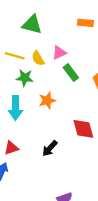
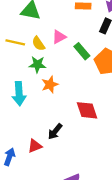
green rectangle: (71, 73) -> (82, 51), moved
green star: (25, 78) -> (37, 64), moved
red triangle: (11, 148) -> (35, 146), moved

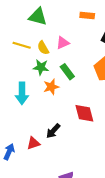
green rectangle: (82, 51) -> (67, 72), moved

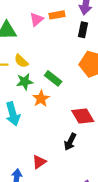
pink triangle: (63, 43) -> (36, 19), moved
black arrow: (53, 131) -> (70, 142), moved

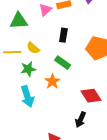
black rectangle: (83, 30) -> (63, 35), moved
green star: (25, 82) -> (28, 69), moved

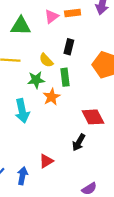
yellow semicircle: (33, 48) -> (46, 60), moved
green rectangle: (63, 63) -> (65, 77), turned 42
green star: (28, 69) -> (36, 80), moved

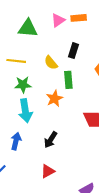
green star: (36, 80) -> (23, 85), moved
black arrow: (79, 142) -> (51, 140), moved
red triangle: (46, 161) -> (48, 171), moved
blue arrow: (22, 176) -> (16, 141), moved

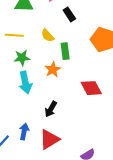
black rectangle: (74, 51) -> (69, 14), moved, turned -48
blue arrow: (16, 141) -> (24, 131), moved
red triangle: (48, 171) -> (49, 139), size x1.5

